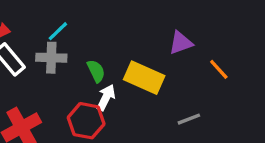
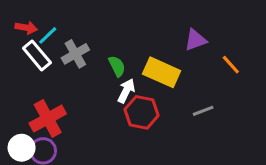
cyan line: (58, 31) -> (48, 35), moved
gray cross: (51, 58) -> (75, 54), turned -32
red hexagon: (86, 121) -> (142, 112), moved

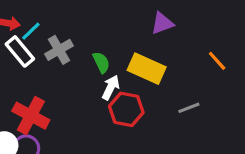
purple triangle: (195, 40) -> (162, 23), moved
red cross: (48, 118) -> (31, 116), turned -33

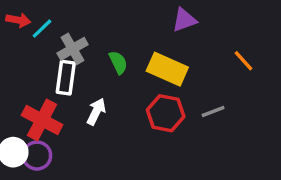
white rectangle: (20, 51) -> (66, 78), moved, turned 48
white arrow: (111, 87) -> (96, 112), moved
red hexagon: (126, 109) -> (166, 113), moved

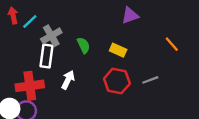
red arrow: (18, 20) -> (13, 15), turned -112
yellow rectangle: (167, 69) -> (118, 50), size x0.6
red cross: (42, 120) -> (30, 86), turned -36

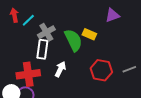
green semicircle: (83, 45) -> (73, 40), size x1.6
yellow rectangle: (118, 50) -> (89, 34), moved

